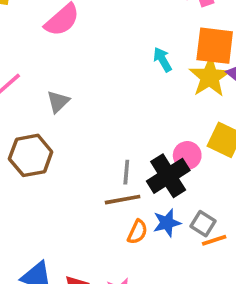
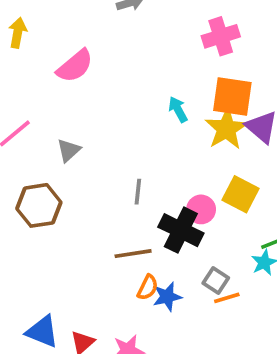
gray line: (126, 172) -> (138, 192), moved
black cross: (168, 176) -> (181, 230), turned -33
blue star: (167, 223) -> (167, 297), moved

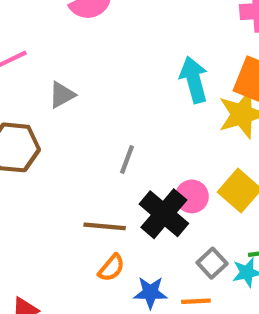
cyan arrow: (178, 109) -> (194, 80), size x1.5
gray square: (216, 280) -> (212, 263), moved
blue star: (167, 297) -> (150, 293), moved

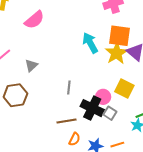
gray square: (212, 263) -> (110, 113), moved

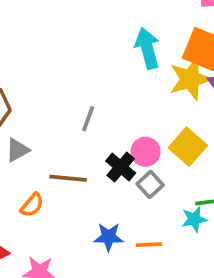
gray triangle: (31, 65) -> (17, 150), moved
black cross: (92, 108) -> (121, 167), size x0.7
orange semicircle: (74, 139) -> (32, 205), moved

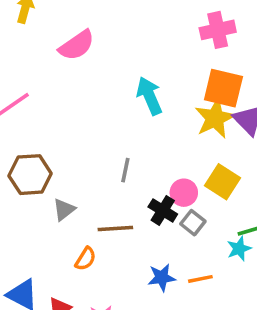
cyan arrow: (147, 48) -> (149, 96), moved

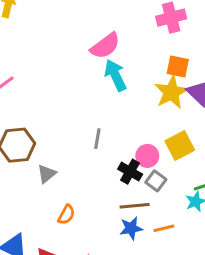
pink semicircle: (77, 45) -> (105, 46), moved
orange square: (223, 88) -> (178, 67), size x0.7
yellow square: (223, 182) -> (180, 146), turned 32
brown line: (115, 229) -> (135, 206), moved

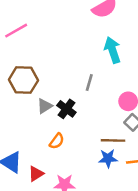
cyan arrow: (115, 75) -> (112, 50), moved
black cross: (130, 172) -> (66, 109), moved

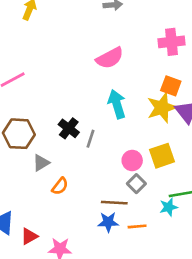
black cross: (66, 109) -> (69, 128), moved
orange semicircle: (57, 141) -> (60, 186), moved

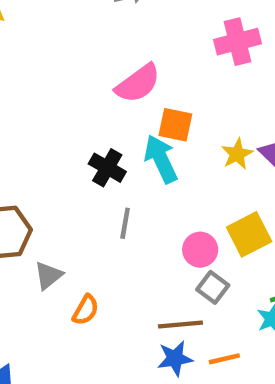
orange square: (171, 86) -> (175, 125), moved
yellow star: (162, 108) -> (237, 154), size x0.6
black cross: (69, 128) -> (107, 168), moved

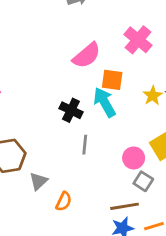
pink cross: (237, 42) -> (138, 40), moved, turned -32

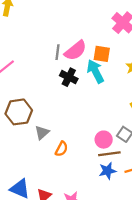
pink semicircle: (87, 55) -> (75, 51), moved
gray line: (85, 145) -> (58, 52), moved
pink circle: (134, 158) -> (104, 140), moved

